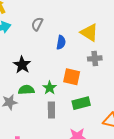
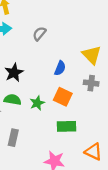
blue semicircle: (61, 42) -> (60, 68), moved
gray rectangle: (51, 110) -> (13, 138), moved

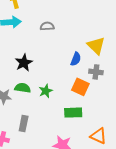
gray semicircle: (39, 34) -> (47, 26), turned 48
blue semicircle: (60, 68) -> (76, 59), moved
orange square: (63, 97) -> (80, 87), moved

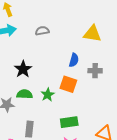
yellow triangle: (96, 46) -> (92, 34), moved, turned -30
orange square: (80, 87) -> (68, 84), moved
green rectangle: (73, 113) -> (69, 122), moved

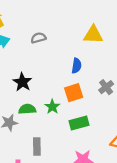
gray cross: (95, 71) -> (106, 87), moved, turned -32
orange square: (68, 84) -> (74, 93), turned -30
green rectangle: (69, 122) -> (79, 123), moved

